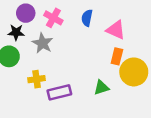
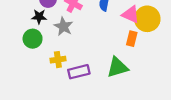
yellow circle: (134, 72) -> (147, 19), moved
green triangle: (101, 88) -> (117, 67), size x1.5

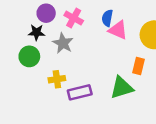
pink triangle: (131, 14) -> (118, 30), moved
orange rectangle: (132, 39) -> (139, 66), moved

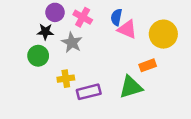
orange rectangle: (139, 66) -> (148, 65), turned 56

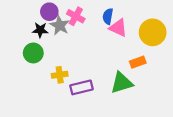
gray star: (72, 42) -> (60, 25), moved

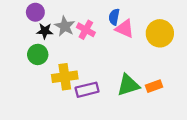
purple circle: (49, 12) -> (35, 12), moved
pink cross: (76, 16) -> (86, 30), moved
orange rectangle: (138, 62) -> (154, 86), moved
yellow cross: (60, 75) -> (65, 77), size x1.5

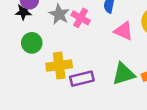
pink triangle: (125, 29) -> (124, 31), moved
black star: (45, 31) -> (23, 12), moved

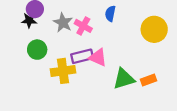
pink triangle: (124, 31) -> (98, 57), moved
purple rectangle: (82, 79) -> (82, 56), moved

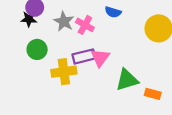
blue semicircle: (110, 14) -> (113, 12), turned -84
pink triangle: (98, 57) -> (100, 58), turned 42
orange rectangle: (149, 80) -> (153, 94), moved, turned 35

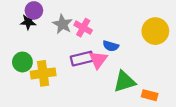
blue semicircle: (113, 12) -> (111, 46), moved
green circle: (37, 49) -> (22, 62), moved
yellow cross: (64, 72) -> (43, 73), moved

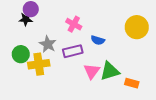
gray star: (63, 24) -> (48, 44), moved
pink triangle: (98, 60) -> (92, 71), moved

